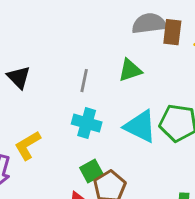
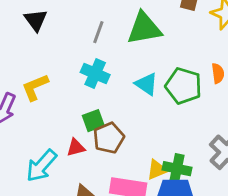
green triangle: (130, 70) -> (144, 28), size x1.5
cyan triangle: (140, 126) -> (146, 84), size x0.7

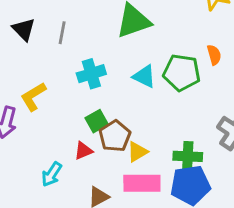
gray line: (98, 32) -> (62, 33), moved
cyan cross: (95, 74) -> (91, 74), turned -32
cyan arrow: (41, 166) -> (52, 174), size x0.7
yellow triangle: (157, 170) -> (137, 152), moved

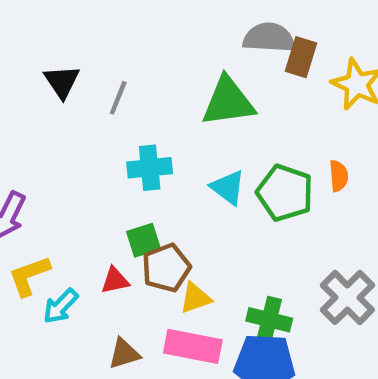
yellow L-shape: (33, 97) -> (29, 276), moved

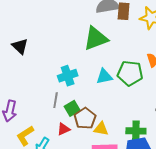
gray line: (118, 98) -> (56, 100), moved
cyan triangle: (228, 187) -> (104, 77), turned -36
yellow triangle: (195, 298) -> (101, 129), turned 42

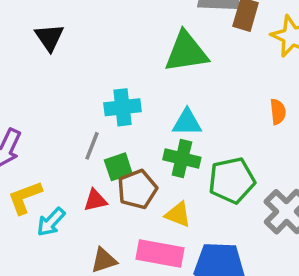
green pentagon: (130, 73) -> (232, 180), moved, turned -30
yellow triangle: (101, 129) -> (178, 214), moved
green cross: (136, 131) -> (182, 159), moved

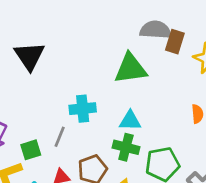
black triangle: (49, 37) -> (29, 56), size x1.4
green square: (118, 167) -> (31, 150), moved

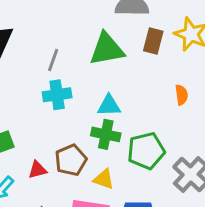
brown rectangle: (175, 42) -> (153, 41), moved
gray line: (60, 137) -> (53, 60), moved

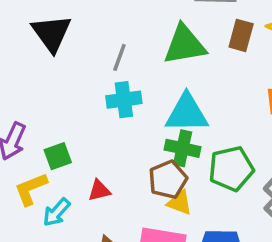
cyan triangle: (109, 106) -> (187, 113), size x1.5
brown pentagon: (71, 160) -> (168, 180), moved

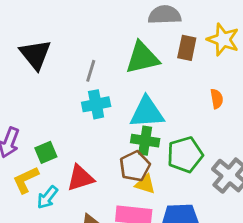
red triangle: (99, 190) -> (80, 178), size x1.5

